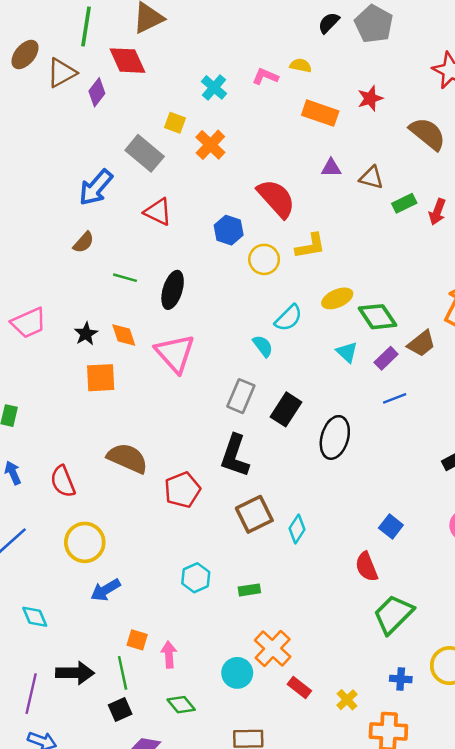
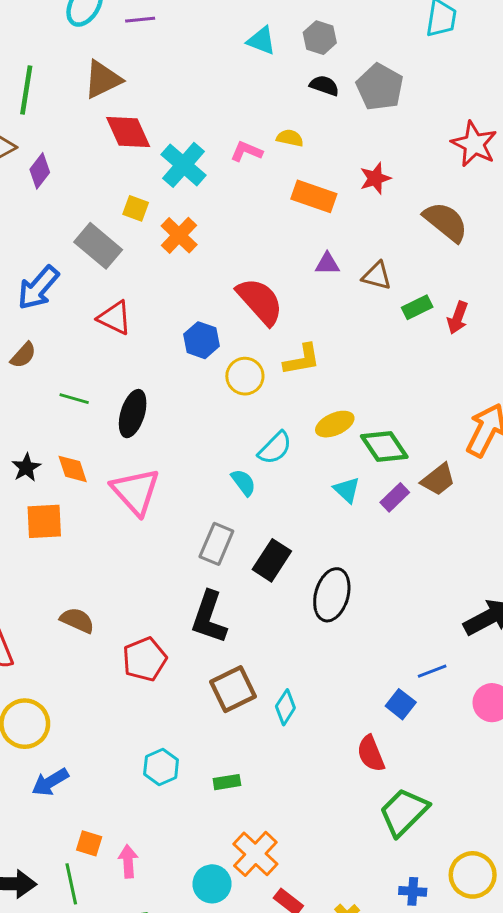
black semicircle: (329, 23) -> (324, 86), turned 65
red diamond: (127, 61) -> (128, 132), moved
cyan cross: (214, 87) -> (184, 165), size x1.4
blue line: (395, 398) -> (432, 671), moved
brown semicircle: (127, 458) -> (77, 620), size x0.7

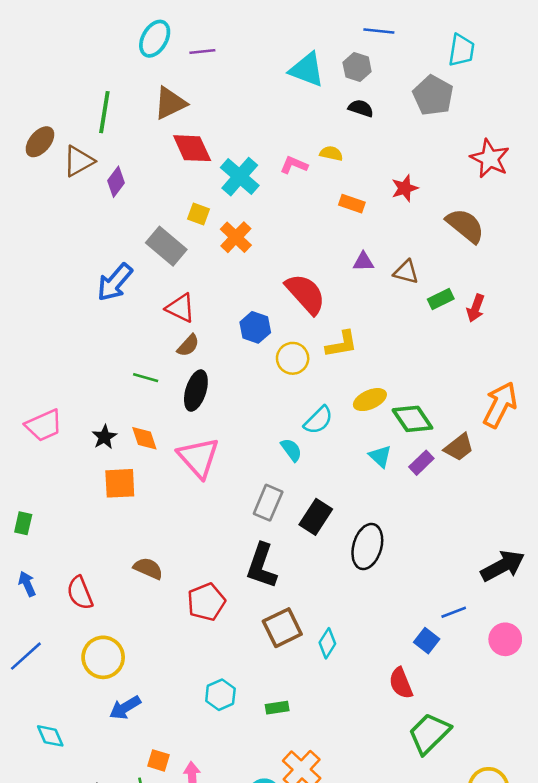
cyan triangle: (261, 41) -> (307, 70), size x1.4
gray pentagon: (380, 87) -> (433, 95), moved
orange rectangle: (314, 196) -> (352, 204), size x0.7
brown semicircle: (23, 355) -> (188, 345), moved

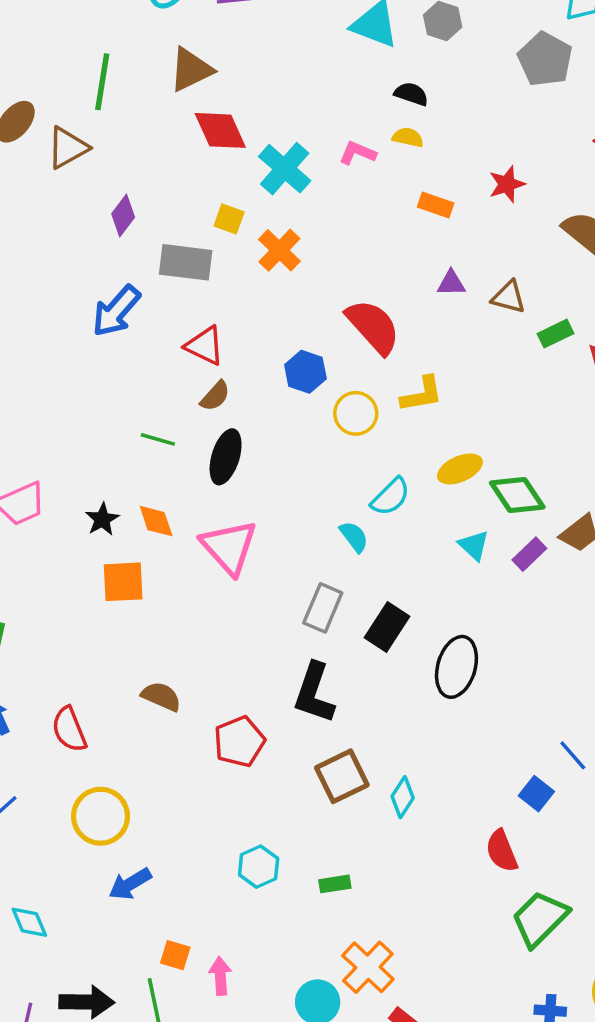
black semicircle: (361, 108) -> (411, 94), moved
purple diamond: (116, 182) -> (123, 215), moved
gray rectangle: (166, 246) -> (186, 262), turned -33
blue line: (454, 612) -> (573, 755), turned 70

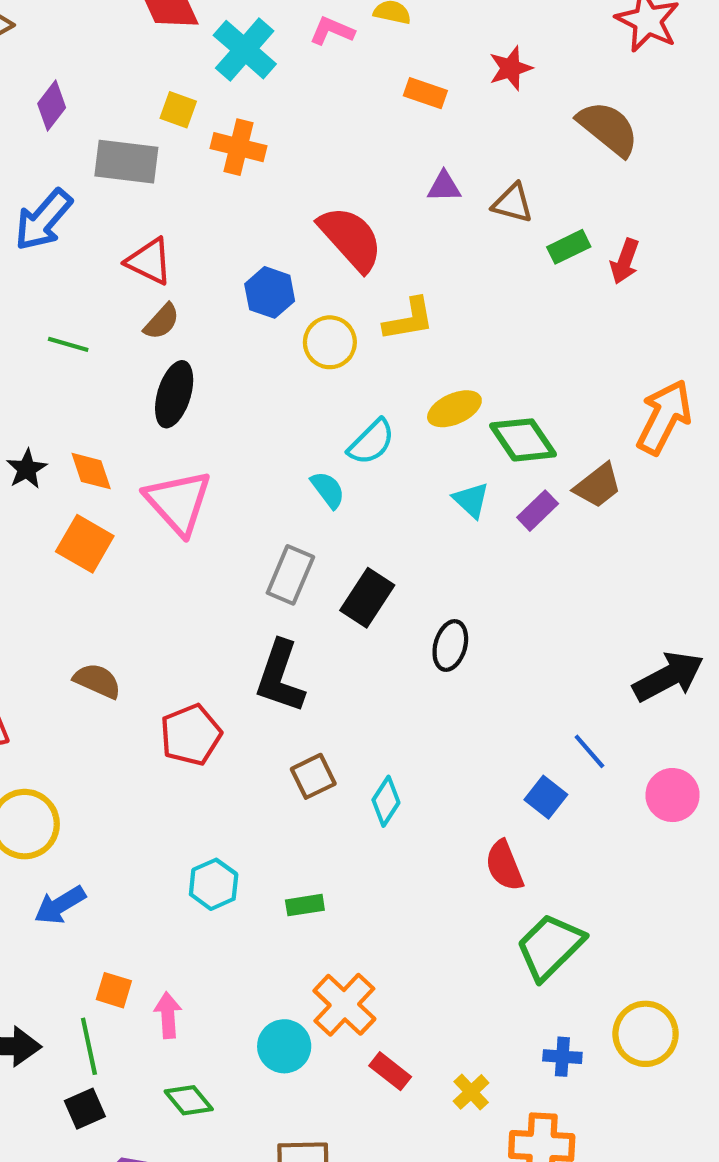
orange cross: (279, 250) -> (238, 147), turned -30
green line: (158, 439) -> (68, 344), moved
orange square: (123, 582) -> (85, 544), moved, turned 33
black ellipse: (456, 667) -> (450, 645), size x0.7
brown square: (342, 776) -> (313, 776), size x0.7

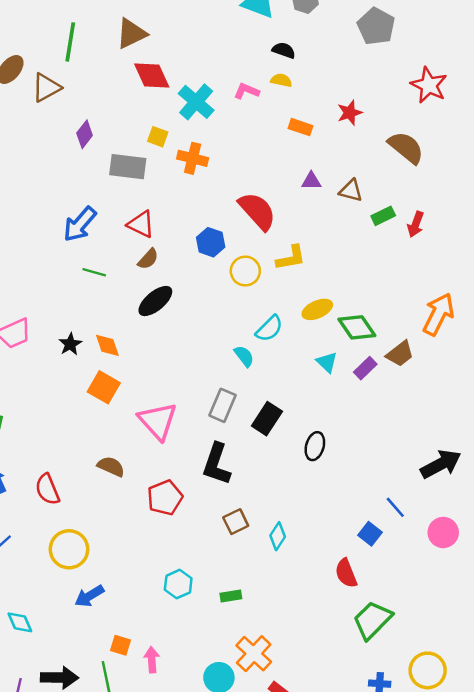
blue arrow: (43, 220) -> (80, 224), moved
black ellipse: (174, 394) -> (155, 301), turned 33
pink triangle: (178, 502) -> (158, 421), moved

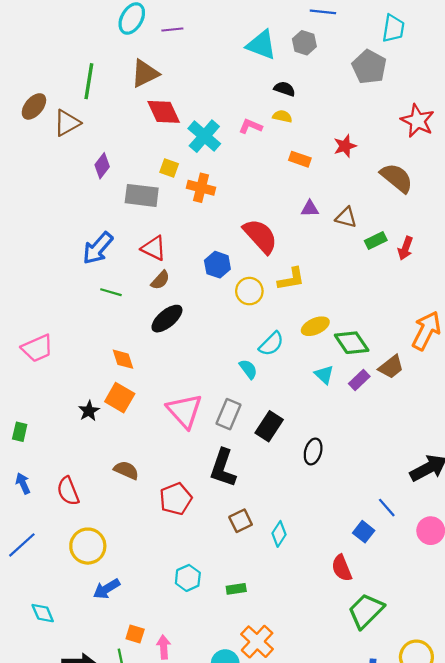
black star: (70, 344) -> (89, 411), moved
pink triangle: (158, 421) -> (185, 411), moved

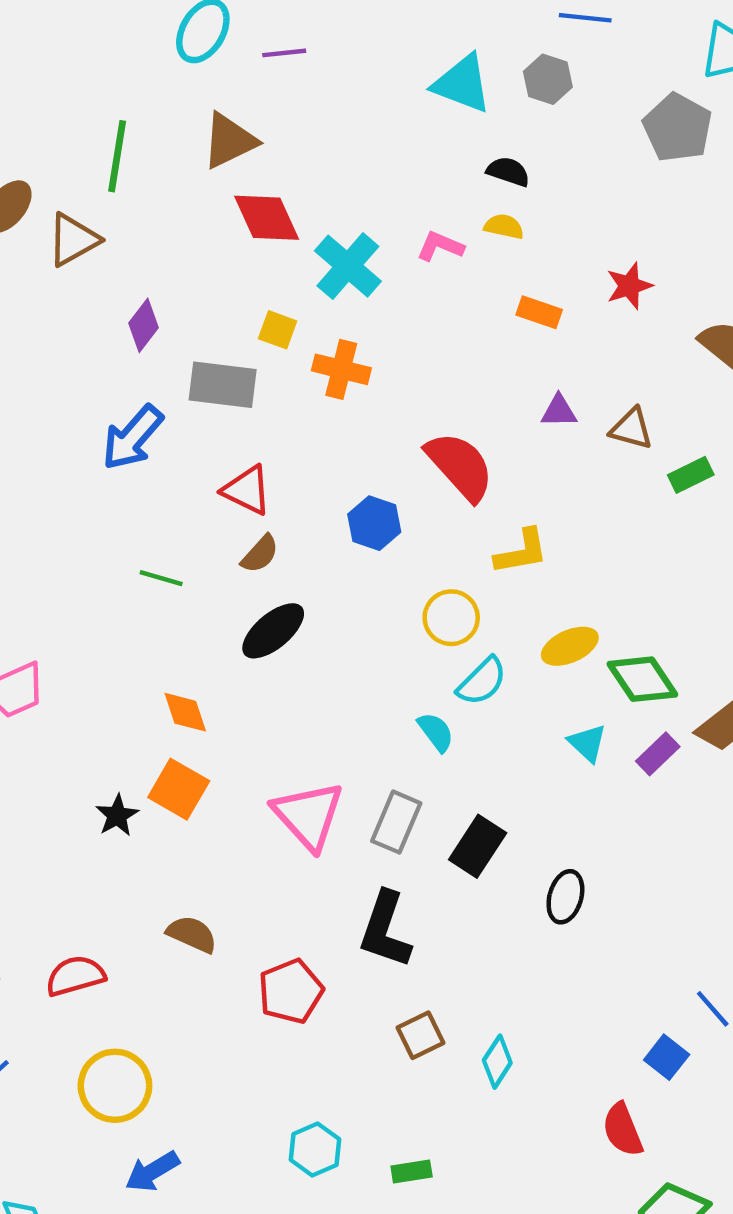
blue arrow: (98, 248) -> (133, 437), moved
yellow circle: (249, 291) -> (451, 618), moved
red semicircle: (68, 491) -> (75, 976), turned 96

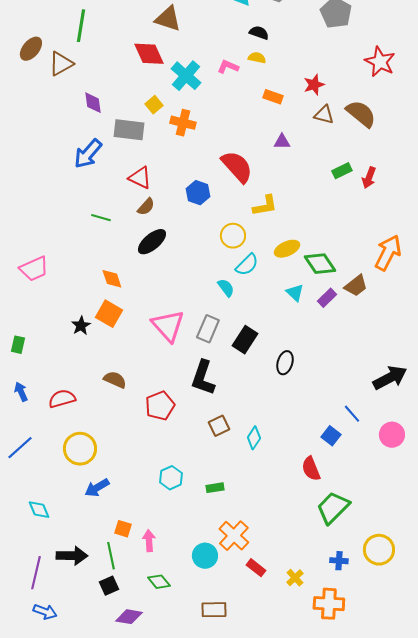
brown triangle: (229, 141) -> (168, 19), moved, turned 44
purple diamond: (144, 325) -> (93, 103), turned -45
yellow square: (278, 330) -> (154, 105), turned 30
brown triangle: (631, 429) -> (324, 115), moved

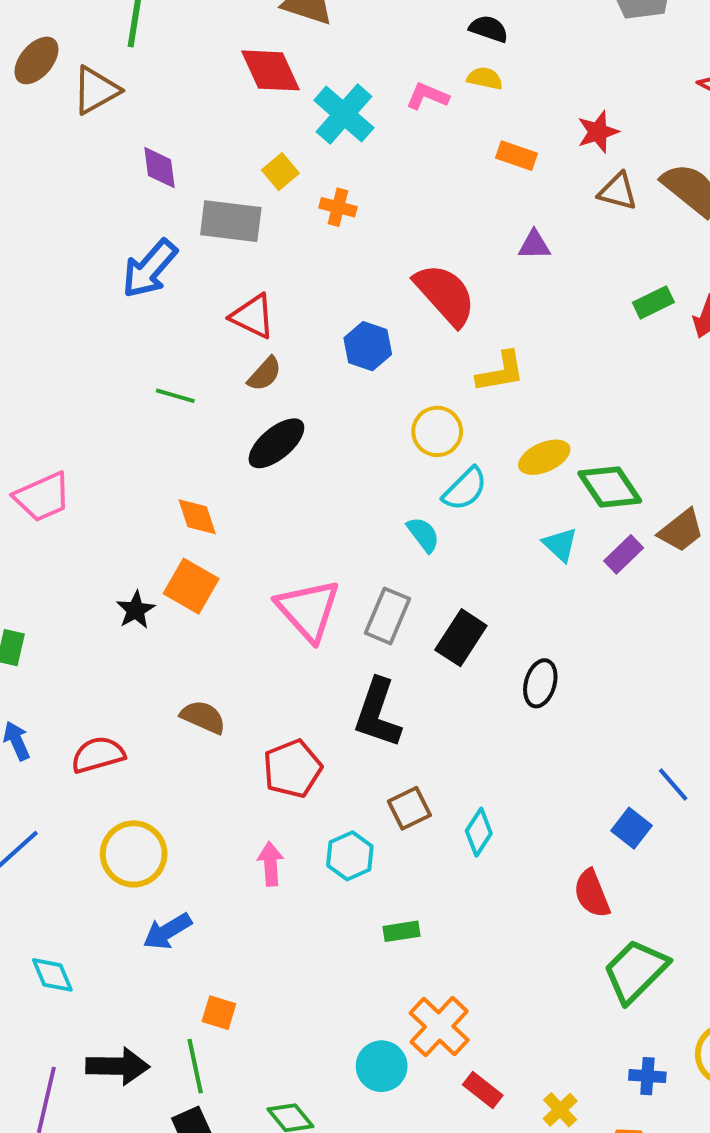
orange cross: (183, 123) -> (338, 207), size x0.7
cyan hexagon: (171, 478) -> (350, 856), moved
pink arrow: (149, 541) -> (271, 864), moved

